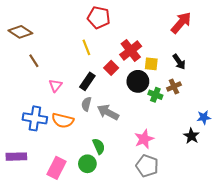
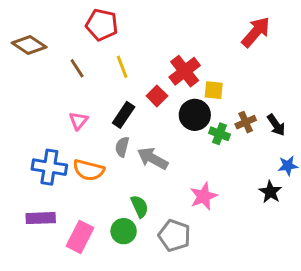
red pentagon: (99, 17) -> (102, 25), moved
brown line: (34, 61) -> (77, 68), moved
black arrow: (179, 62) -> (276, 125), moved
purple rectangle: (16, 157) -> (41, 218), moved
gray pentagon: (147, 166) -> (174, 236), moved

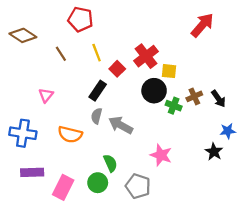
red square: (157, 96) -> (117, 69), moved
pink triangle: (78, 121) -> (46, 95), moved
blue cross: (49, 167) -> (23, 133), moved
pink star: (204, 196) -> (161, 155), turned -30

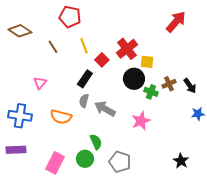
black star: (214, 152) -> (181, 161), moved
pink star: (161, 155) -> (141, 121), moved, turned 30
purple rectangle: (32, 172) -> (16, 150), moved

